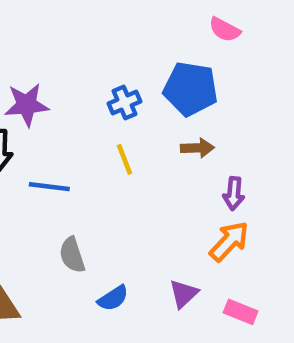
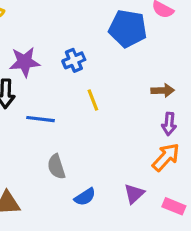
blue pentagon: (190, 89) -> (128, 29), moved
blue cross: (124, 102) -> (74, 60), moved
brown arrow: (197, 148) -> (163, 91), moved

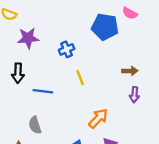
purple star: (25, 62) -> (28, 38), moved
orange arrow: (166, 157) -> (98, 118), moved
gray semicircle: (56, 167) -> (35, 125), moved

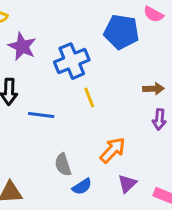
purple star: (28, 38) -> (22, 46), turned 30
blue cross: (67, 49) -> (72, 61), size x1.6
gray semicircle: (35, 125) -> (63, 165), moved

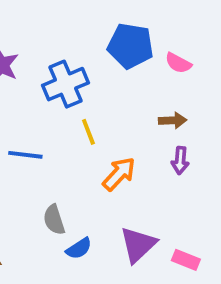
pink semicircle: (153, 14) -> (178, 63), moved
orange arrow: (113, 150) -> (119, 174), moved
purple triangle: (127, 184) -> (138, 245), size x1.5

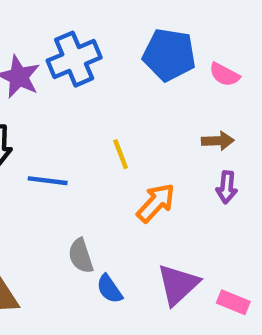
blue cross: (65, 84) -> (74, 59), moved
blue semicircle: (79, 248) -> (109, 289), turned 88

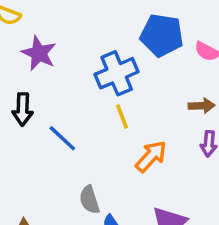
blue cross: (74, 59) -> (117, 73), moved
blue line: (48, 181) -> (62, 138), turned 36

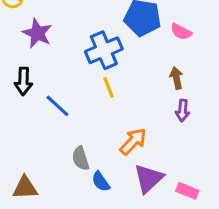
brown arrow: (202, 106) -> (176, 78), turned -100
orange arrow: (151, 156) -> (133, 141), moved

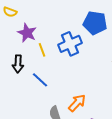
yellow line: (108, 87) -> (42, 50), moved
orange arrow: (133, 141) -> (77, 103), moved

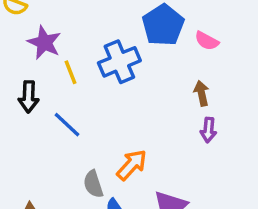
blue pentagon: (95, 23) -> (163, 25), turned 30

